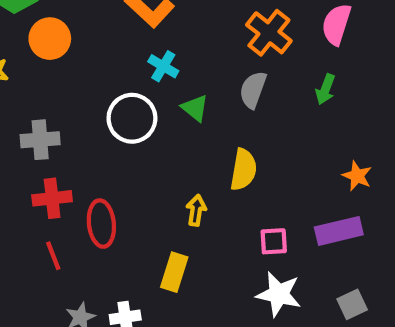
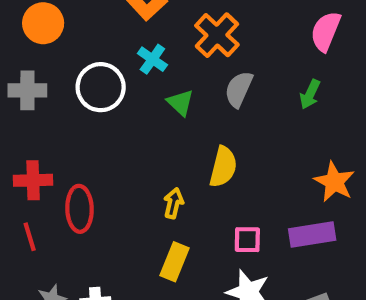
orange cross: (269, 33) -> (217, 35), moved
white circle: (132, 118) -> (101, 87), moved
gray cross: (40, 140) -> (27, 90), moved
orange star: (357, 176) -> (334, 182), size x1.4
yellow rectangle: (174, 272) -> (174, 262), moved

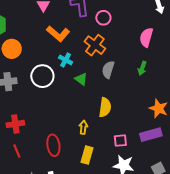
red ellipse: (79, 209) -> (53, 145), moved

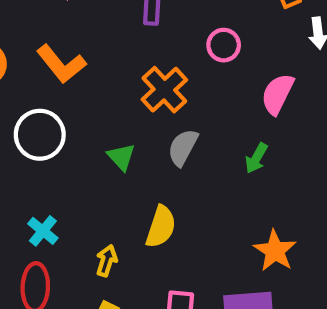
pink circle: (103, 18) -> (224, 45), moved
orange L-shape: (58, 34) -> (61, 64), moved
cyan cross: (66, 60) -> (43, 231), moved

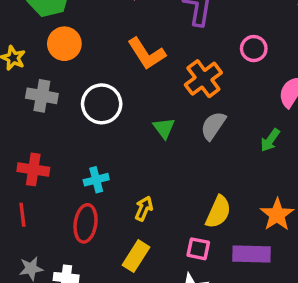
orange L-shape: (61, 64) -> (146, 54), moved
yellow semicircle: (161, 227) -> (218, 212), moved
cyan cross: (43, 231) -> (96, 180), turned 30

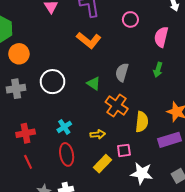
orange L-shape: (146, 54) -> (89, 40), moved
orange cross: (203, 79) -> (117, 105), moved
yellow arrow: (144, 208) -> (98, 134), turned 80
pink square: (198, 249) -> (124, 150), moved
yellow rectangle: (136, 256) -> (102, 164), turned 30

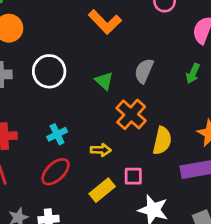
red ellipse: (67, 154) -> (56, 172), turned 50

